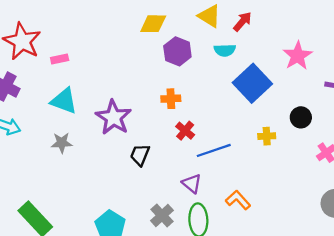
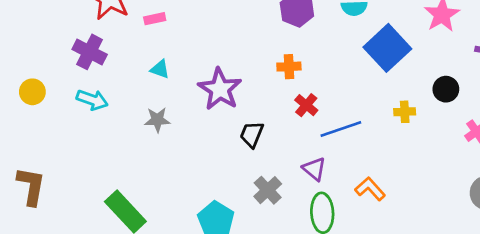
cyan triangle: (64, 101) -> (160, 69), size x0.6
gray cross: (162, 215) -> (268, 190), moved

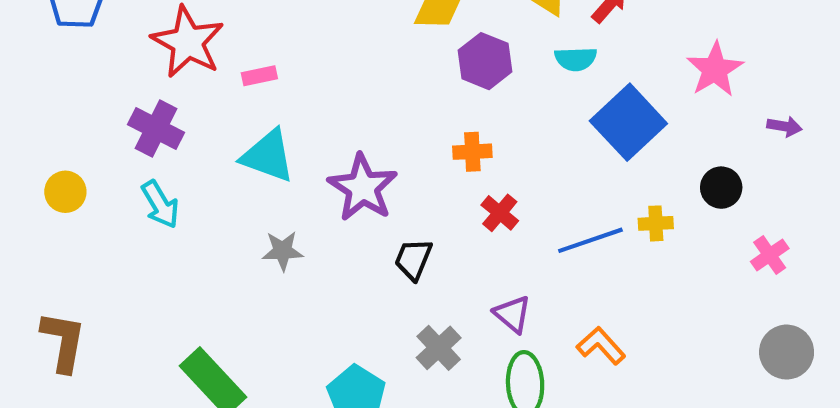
cyan triangle: (160, 69) -> (268, 156), size x1.8
cyan arrow: (92, 100) -> (160, 204), turned 40
gray star: (157, 120) -> (283, 251), moved
blue line: (341, 129) -> (590, 240), moved

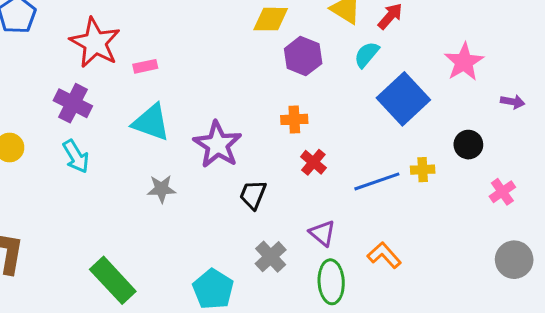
cyan semicircle: (576, 59) -> (367, 55), turned 132

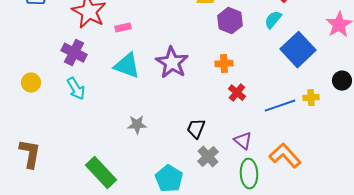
purple star: (218, 145) -> (172, 63), moved
gray star: (161, 189) -> (137, 125), moved
black trapezoid: (253, 195) -> (196, 129), moved
orange L-shape: (384, 255) -> (285, 156), size x1.4

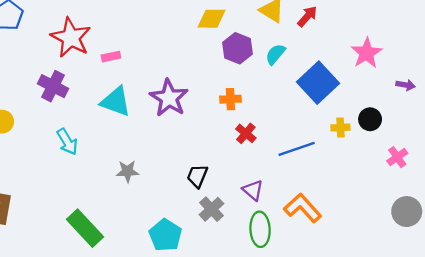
cyan semicircle: (273, 20) -> (275, 54), moved
cyan arrow: (76, 89) -> (67, 142), moved
yellow cross: (311, 98) -> (340, 128), moved

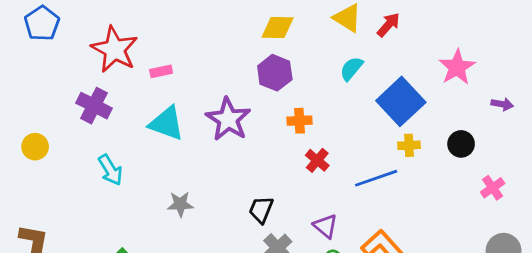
purple hexagon: (238, 48) -> (275, 73), moved
yellow cross: (340, 128) -> (409, 145), moved

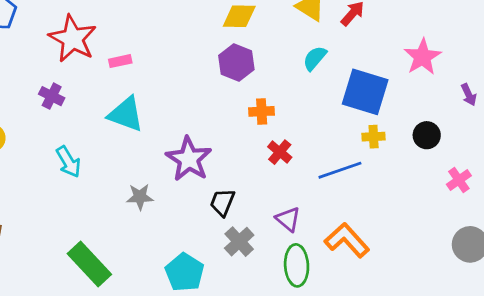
blue square: (401, 101) -> (365, 92), turned -30
purple arrow: (502, 104) -> (469, 95), turned 55
purple cross: (94, 106) -> (52, 96), size x0.7
purple star: (228, 119) -> (189, 159), moved

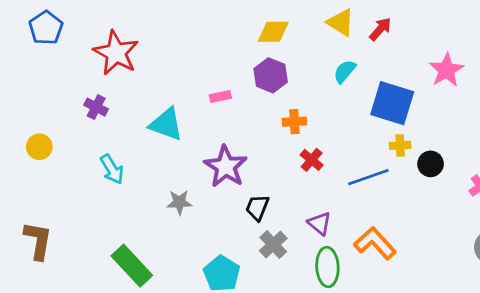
pink rectangle: (120, 61) -> (220, 96), moved
black circle: (427, 135) -> (431, 164), moved

